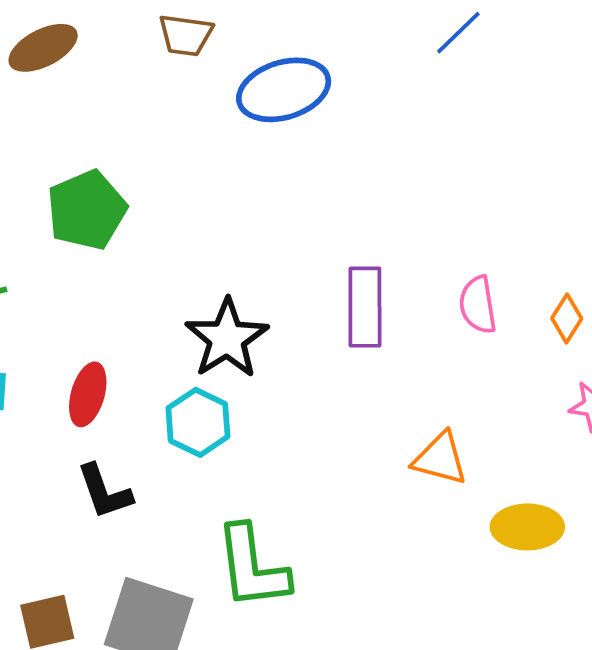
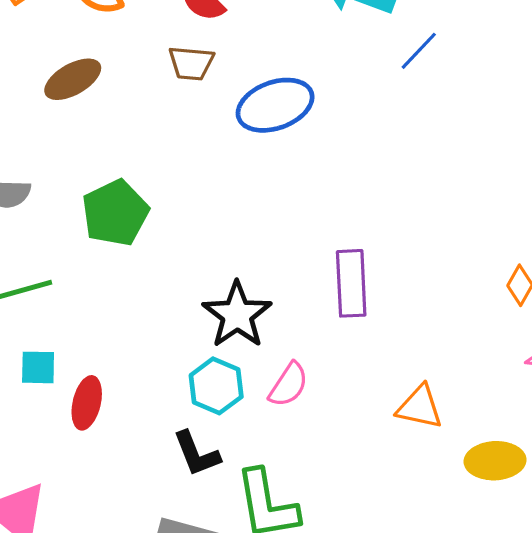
pink semicircle: (478, 305) -> (289, 385), moved, turned -135
red ellipse: (88, 394) -> (87, 403), moved
black L-shape: (104, 492) -> (197, 454), moved

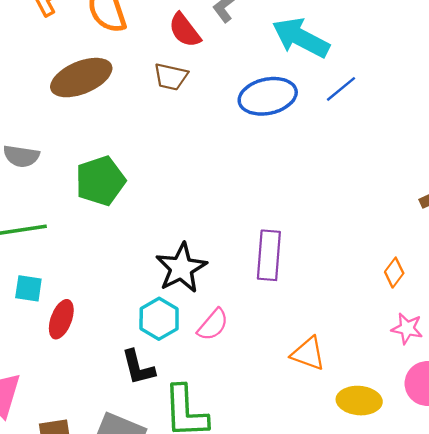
brown ellipse: (73, 79) -> (81, 78), size x1.4
blue ellipse: (275, 105) -> (268, 96), moved

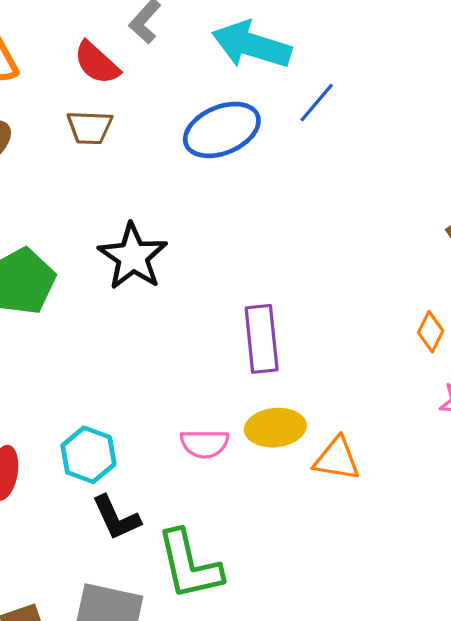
black star: (181, 268) -> (133, 257), moved
cyan hexagon: (159, 319) -> (88, 455), moved
pink semicircle: (213, 325) -> (204, 444), turned 60
yellow ellipse: (359, 401) -> (275, 428), moved

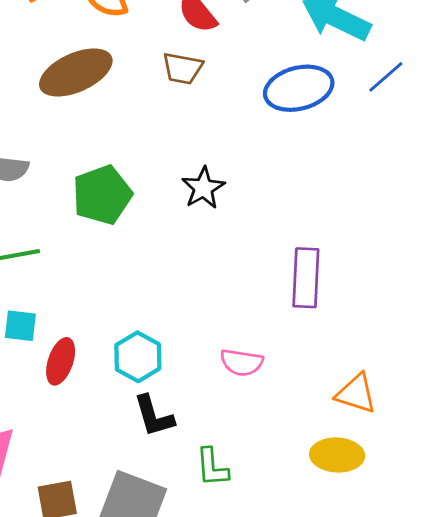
black star: (133, 257) -> (203, 188), size x0.7
yellow ellipse: (275, 428) -> (337, 455), moved
green L-shape: (189, 565) -> (212, 467), size x0.6

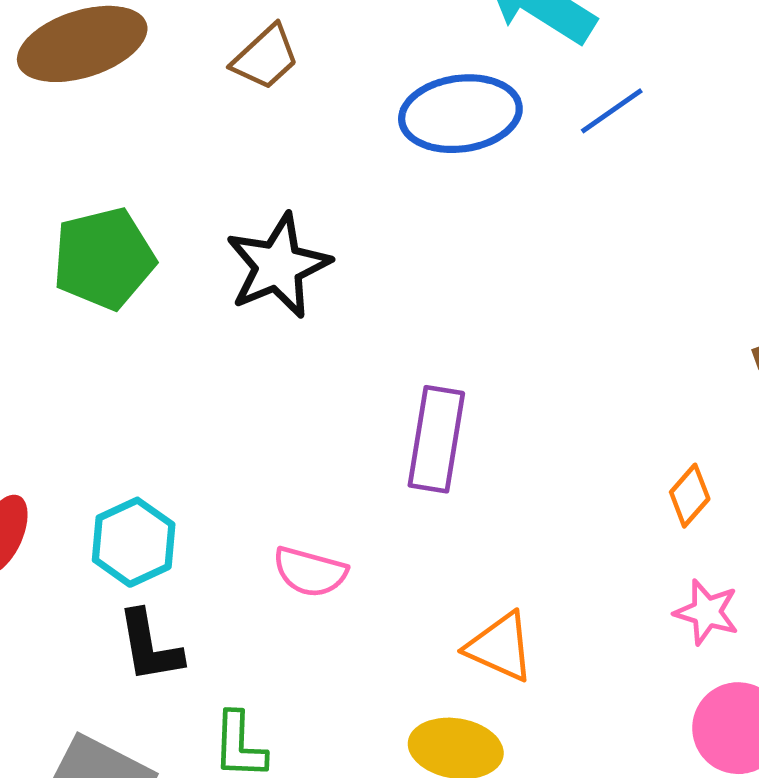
brown trapezoid: (183, 68) -> (265, 57), turned -60
black star: (203, 188) -> (278, 266), size x1.4

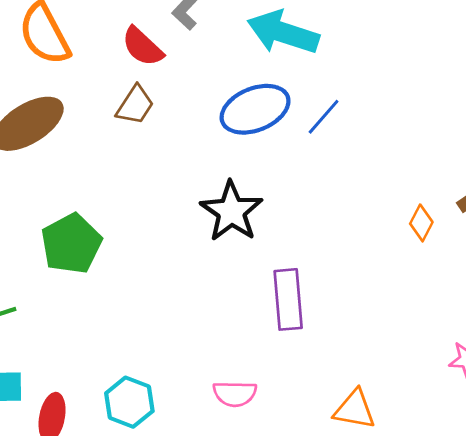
blue line: (612, 111) -> (324, 117), moved
black star: (278, 266) -> (231, 211), moved
orange diamond: (690, 496) -> (421, 223), moved

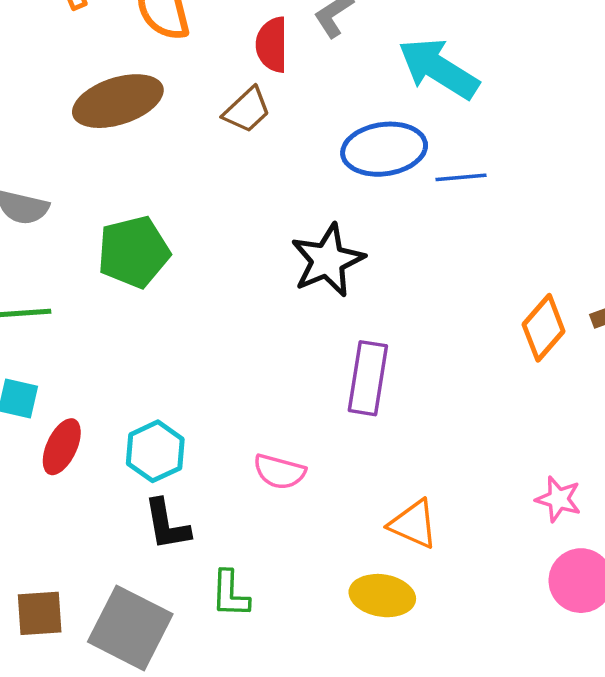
red semicircle: (142, 47) -> (272, 45), turned 33
blue line: (324, 117) -> (461, 177), turned 30
orange diamond: (421, 223) -> (544, 328), size x1.5

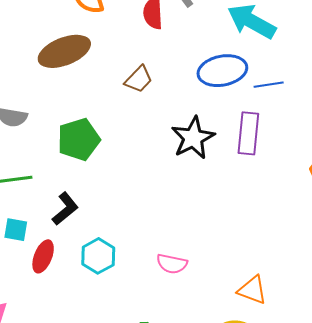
brown trapezoid: (247, 110) -> (139, 79), moved
purple rectangle: (368, 378) -> (248, 133), moved
black L-shape: (167, 525) -> (65, 209), moved, turned -116

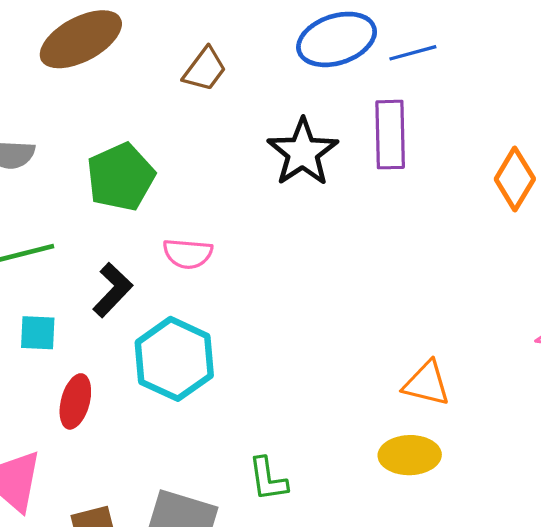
red ellipse: (43, 256) -> (75, 401), moved
cyan hexagon: (98, 256) -> (174, 359), size x1.4
pink semicircle: (172, 264) -> (188, 254), moved

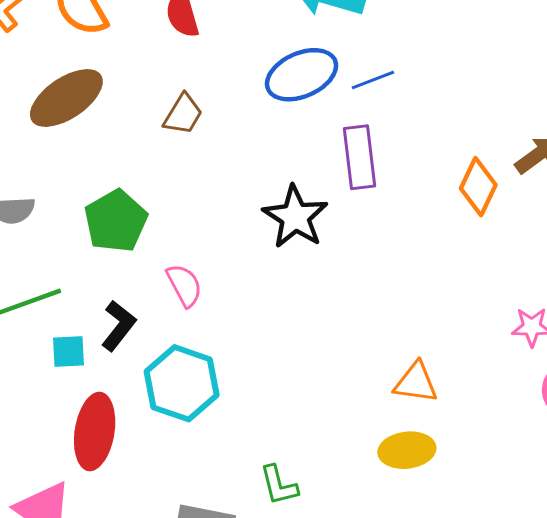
black star: (303, 152) -> (295, 217), moved
pink semicircle: (188, 254) -> (184, 285), turned -117
cyan square: (38, 333) -> (69, 351), moved
red ellipse: (75, 401) -> (95, 431), size x1.5

